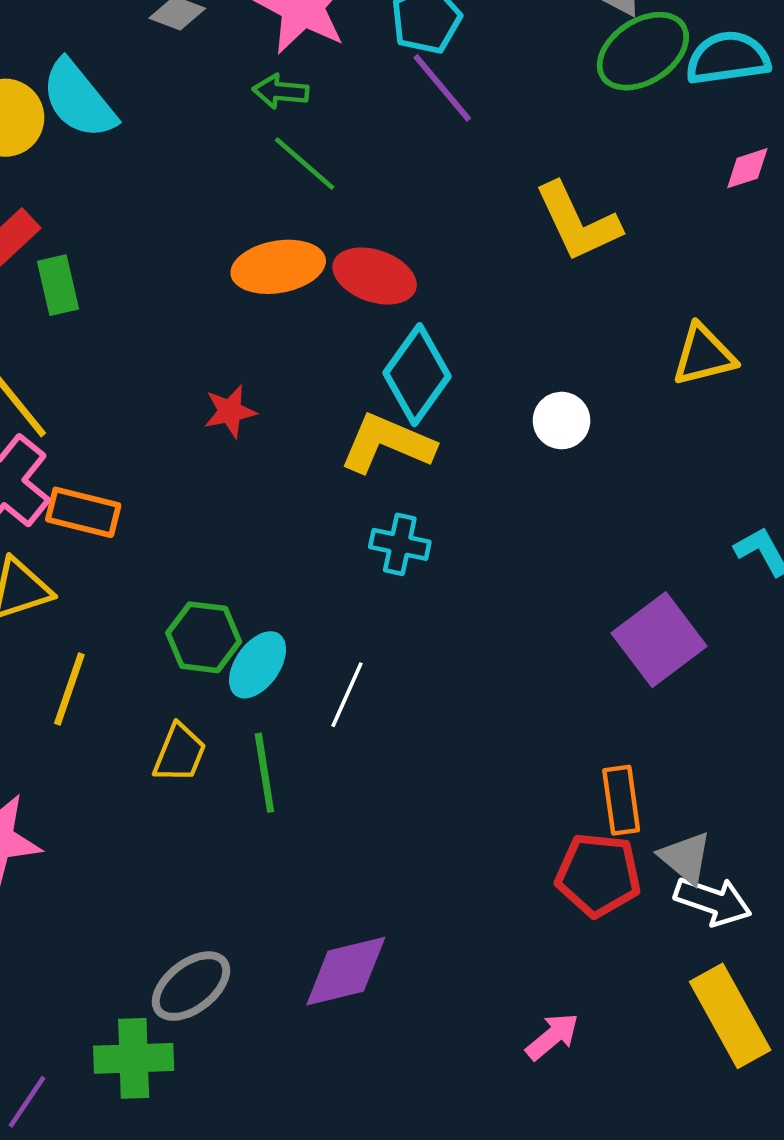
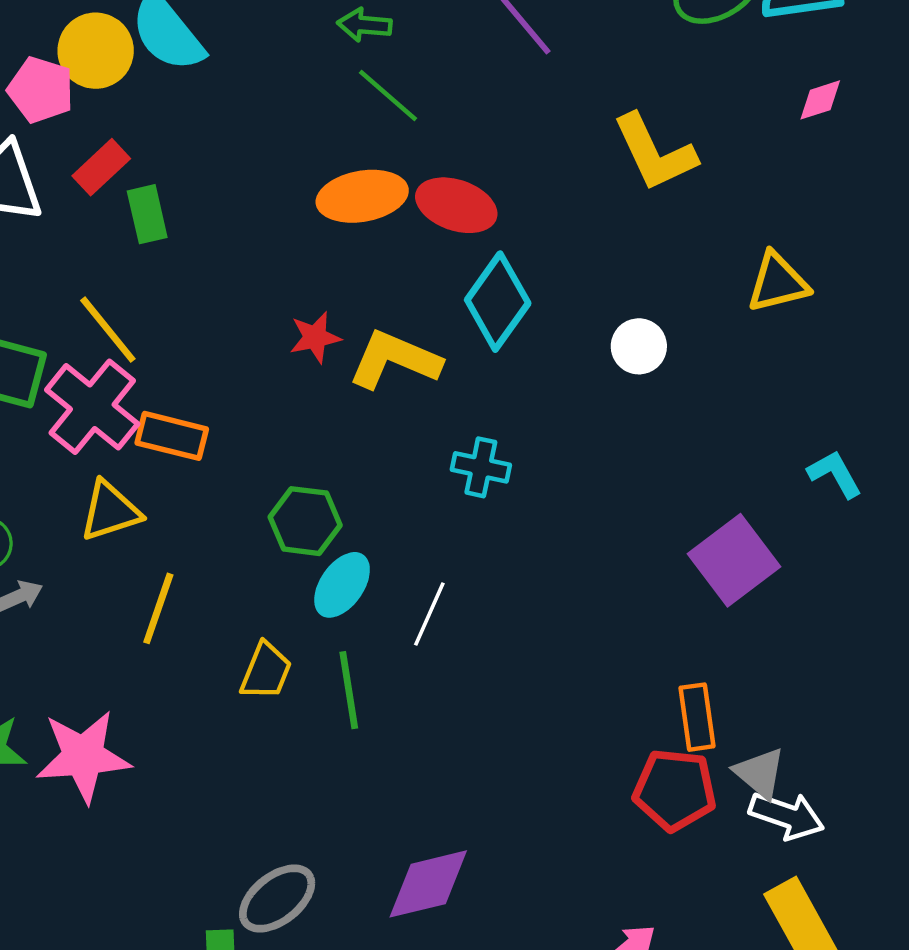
yellow L-shape: (387, 443) -> (395, 360), moved
green hexagon: (204, 637) -> (305, 521), moved

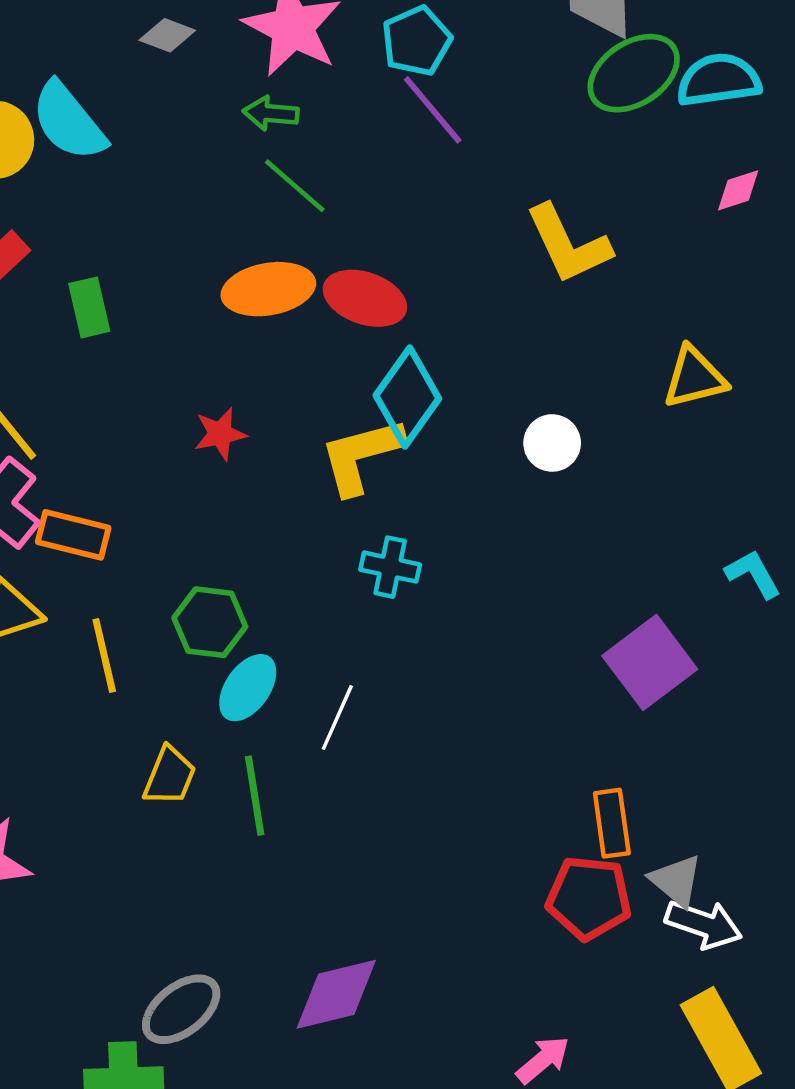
green rectangle: (147, 214) -> (89, 307), moved
yellow L-shape: (395, 360) -> (361, 456), moved, turned -38
yellow line: (158, 608) -> (104, 655), moved, turned -32

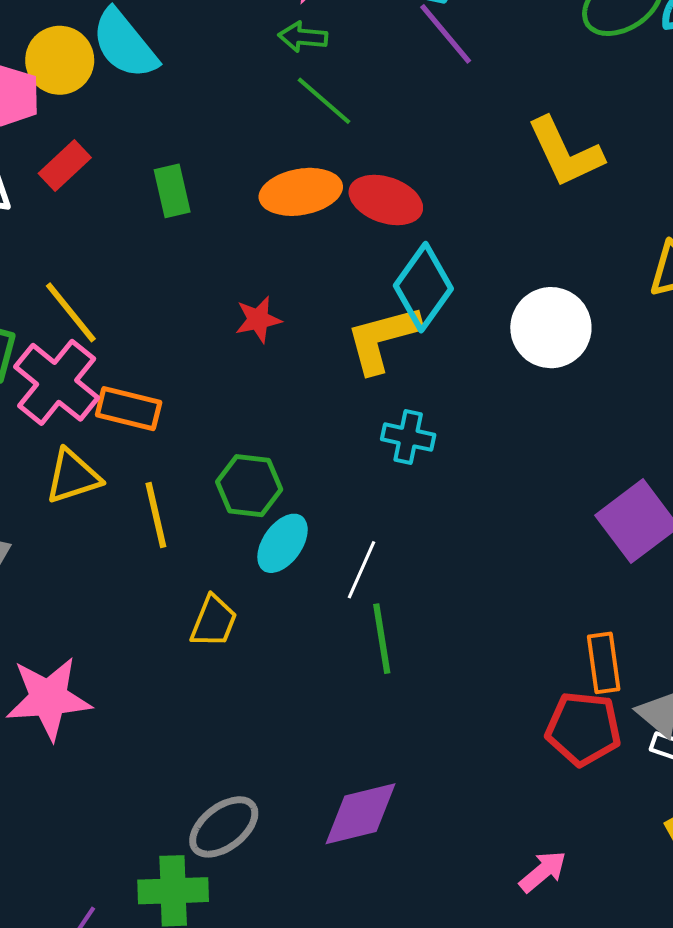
green rectangle: (89, 307) -> (172, 191), moved
white circle: (552, 443) -> (551, 328), size x1.6
green line: (255, 796) -> (382, 639), moved

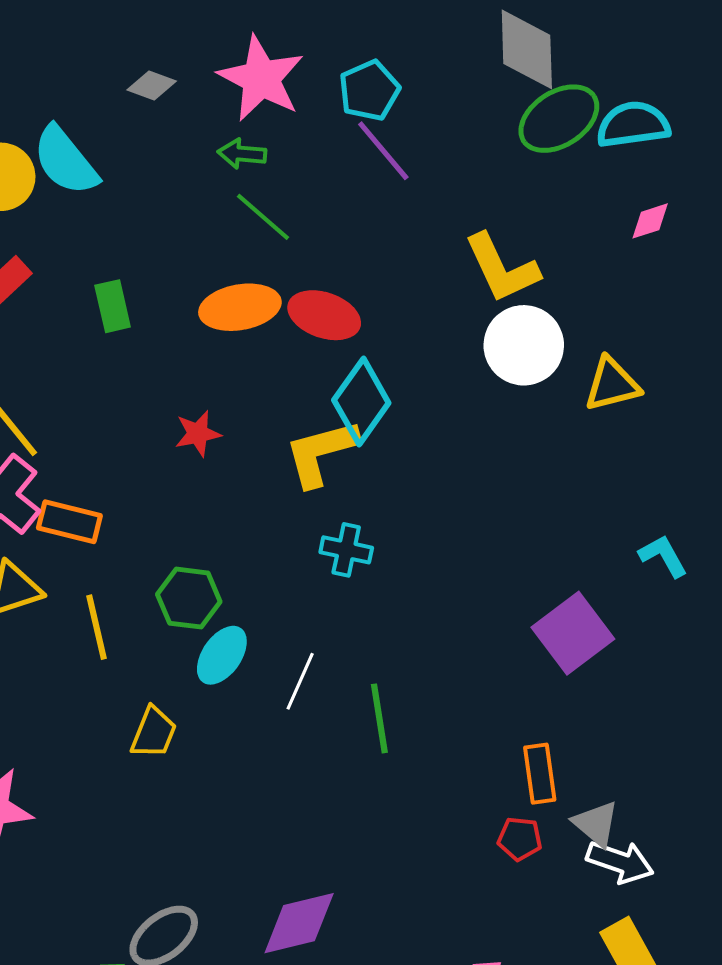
white circle: (551, 328) -> (524, 345), moved
green line: (382, 639) -> (379, 718), moved
red pentagon: (583, 729) -> (520, 839), size x0.6

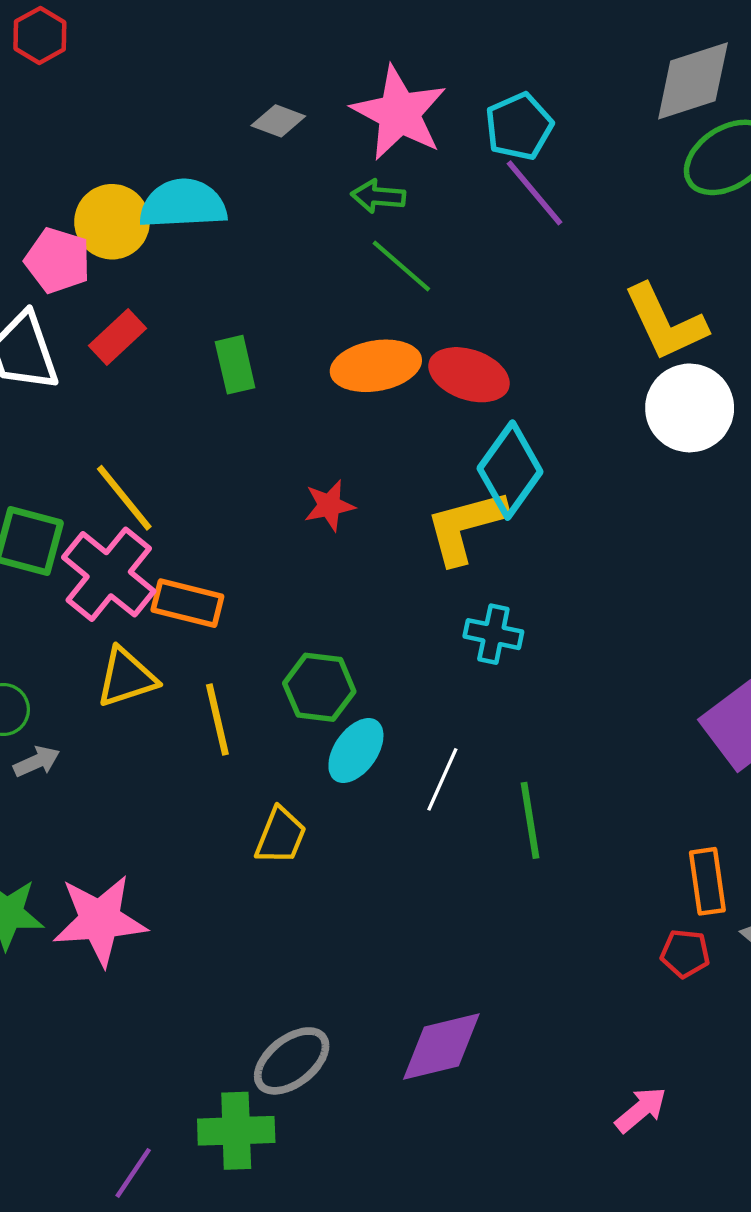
gray diamond: (527, 49) -> (693, 81), turned 74
cyan semicircle: (65, 161) -> (183, 204), turned 126

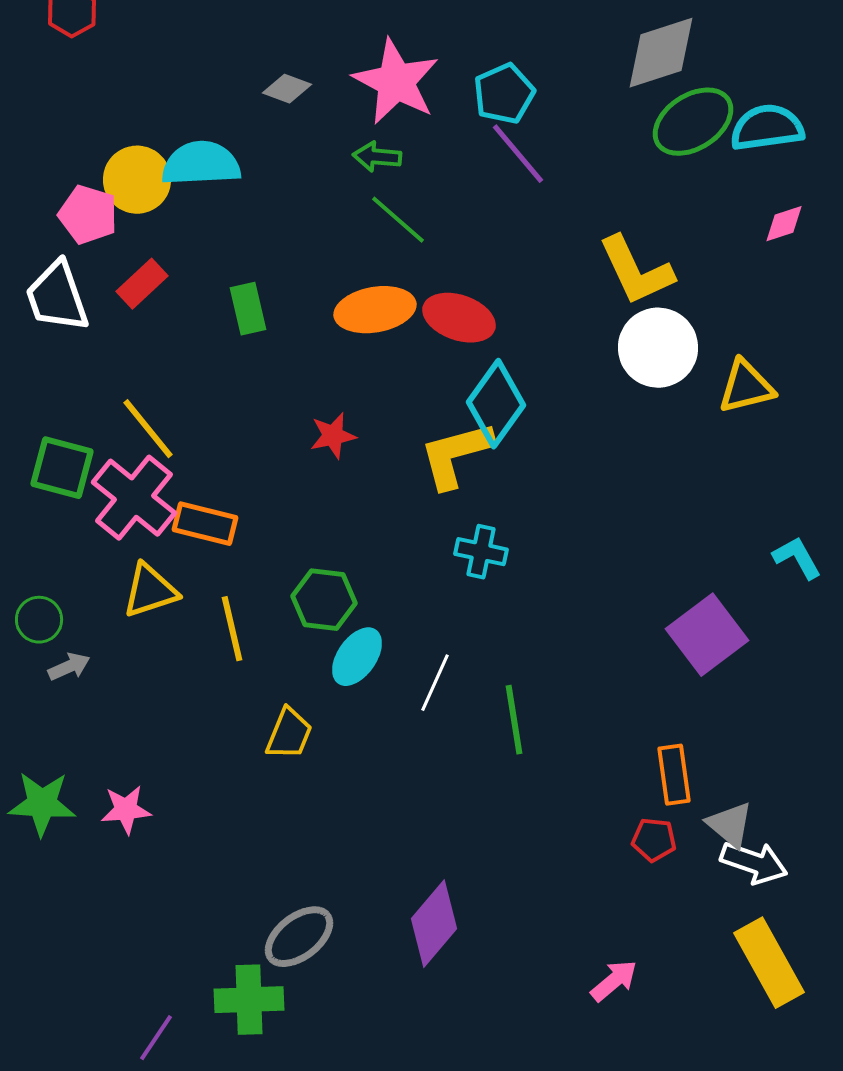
pink star: (100, 920) -> (126, 810), size x0.6
purple diamond: (441, 1047) -> (434, 924), turned -36

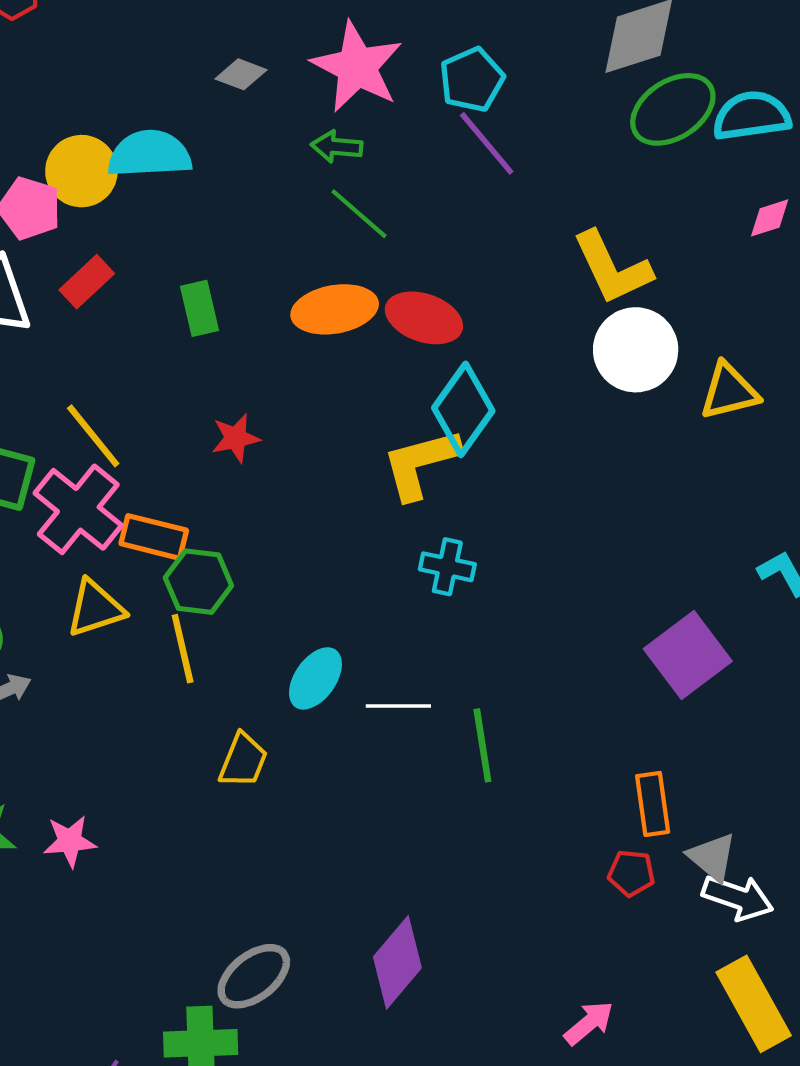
red star: (333, 436) -> (236, 438), moved
green hexagon: (324, 600) -> (198, 582), moved
white line: (435, 683) -> (398, 706), turned 66

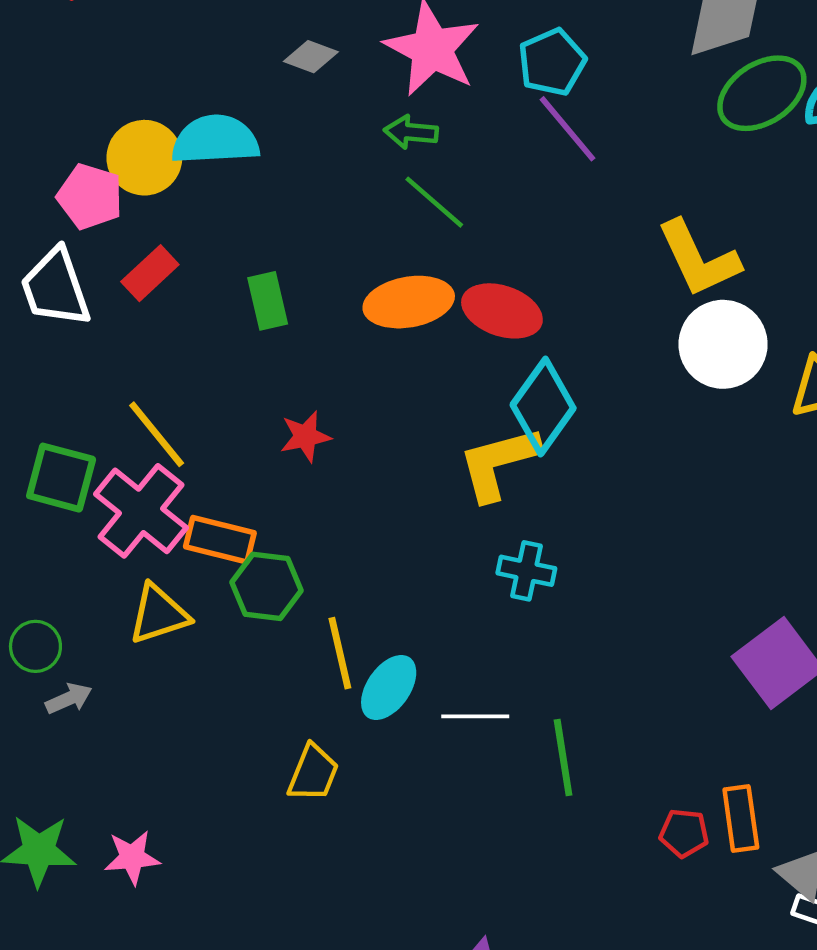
yellow line: (183, 649) -> (340, 653), moved
red pentagon: (631, 873) -> (684, 833), moved

